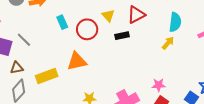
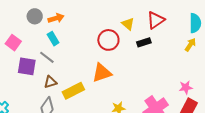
cyan rectangle: (62, 22) -> (53, 39), moved
brown triangle: (17, 68) -> (50, 82), moved

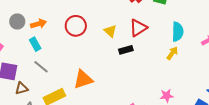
red circle: (108, 40) -> (76, 26), moved
gray line: (47, 57) -> (41, 67), moved
brown triangle: (50, 82) -> (22, 88), moved

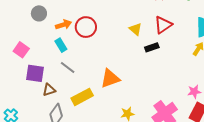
gray circle: (17, 21) -> (39, 13), moved
red circle: (76, 26) -> (86, 27), moved

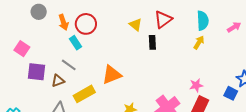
orange arrow: (63, 25) -> (63, 22), turned 91
cyan rectangle: (61, 45) -> (76, 43), moved
black rectangle: (152, 47) -> (152, 42), turned -72
brown triangle: (49, 90) -> (58, 81), moved

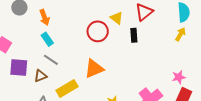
red circle: (86, 24) -> (98, 31), moved
cyan rectangle: (76, 43) -> (47, 39), moved

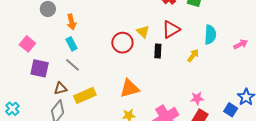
yellow arrow: (180, 34) -> (193, 55), moved
orange triangle: (94, 69) -> (130, 88), moved
brown triangle: (40, 76) -> (60, 88), moved

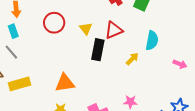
red circle: (122, 43) -> (54, 23), moved
pink arrow: (241, 44) -> (180, 64), moved, turned 40
black rectangle: (158, 51) -> (98, 50), size x1.5

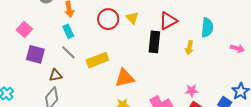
yellow triangle: (86, 29) -> (132, 18), moved
yellow arrow: (132, 59) -> (189, 48), turned 152
yellow rectangle: (20, 84) -> (97, 60), moved

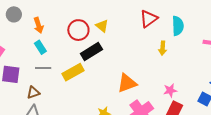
red triangle: (168, 21) -> (149, 19), moved
black rectangle: (154, 42) -> (91, 52), moved, turned 60
gray line: (68, 52) -> (43, 68), turned -35
orange triangle: (125, 78) -> (127, 83), moved

